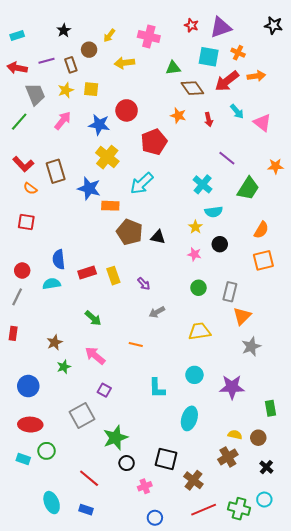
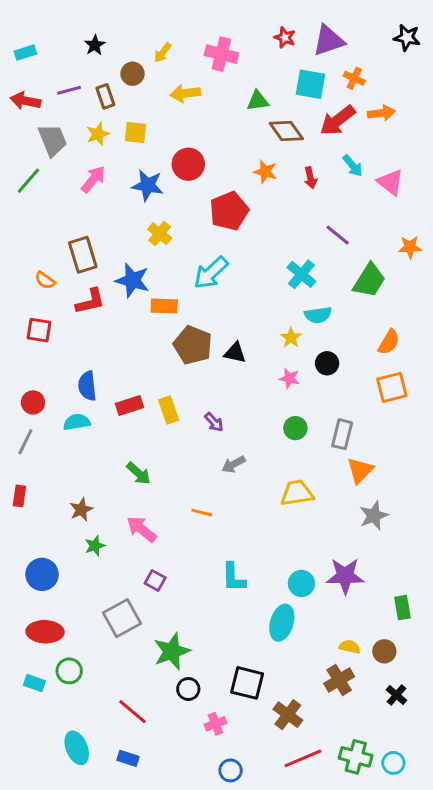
yellow cross: (107, 157) -> (160, 234), size x0.7
red L-shape: (23, 164) -> (90, 301), moved, turned -60
cyan circle: (194, 375) -> (301, 583), moved
cyan circle: (264, 500) -> (393, 763), moved

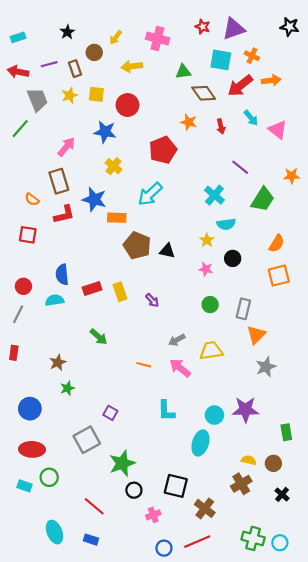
red circle: (188, 164) -> (127, 105), moved
pink arrow: (93, 179) -> (66, 147), moved
gray arrow: (234, 464) -> (177, 340), moved
pink arrow: (142, 529) -> (180, 368), moved
red line: (303, 758) -> (197, 542), moved

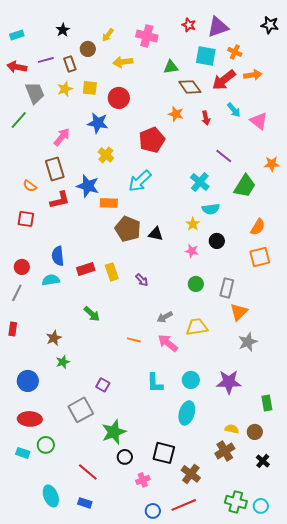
cyan circle: (214, 415) -> (191, 380), moved

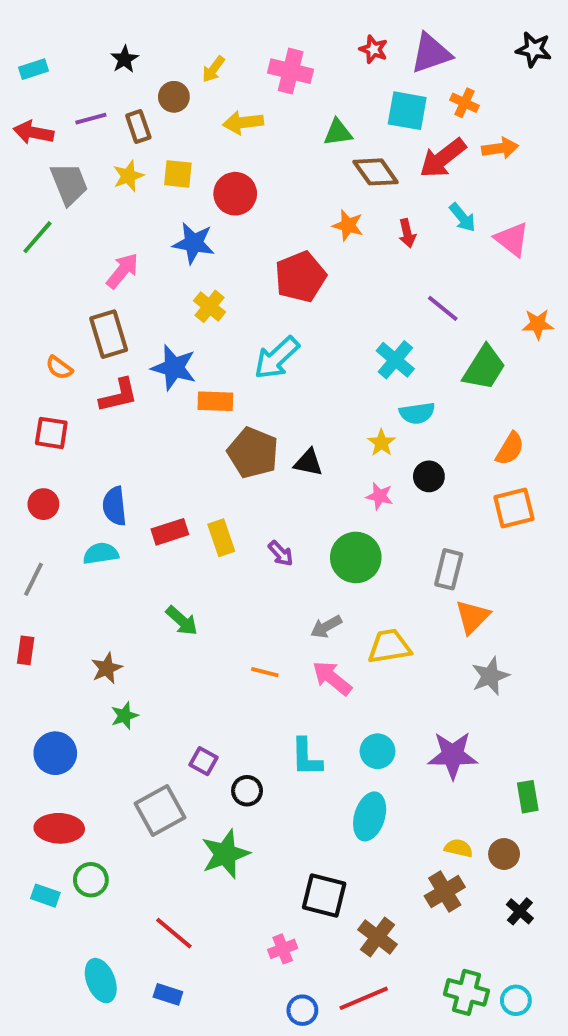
red circle: (22, 267) -> (43, 504), moved
green circle: (196, 284) -> (356, 557), moved, size x1.6
black circle: (125, 457) -> (247, 791), moved

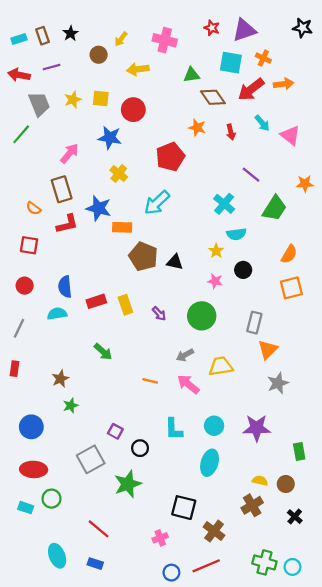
brown rectangle: (138, 126) -> (43, 36), moved

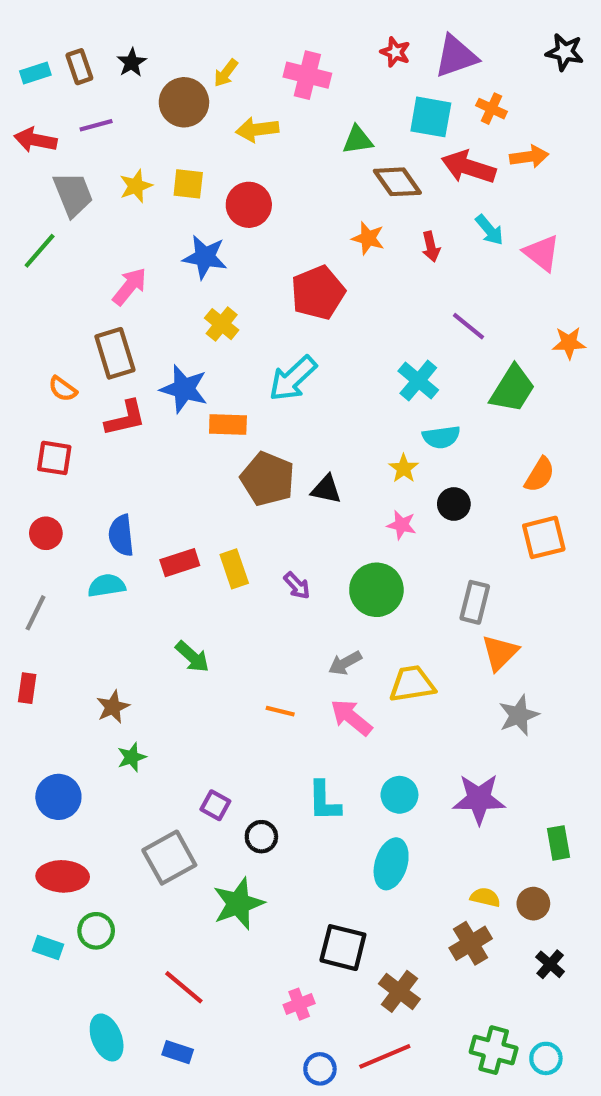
brown circle: (99, 55) -> (184, 102), size x1.5
red arrow: (251, 89) -> (469, 167), turned 56

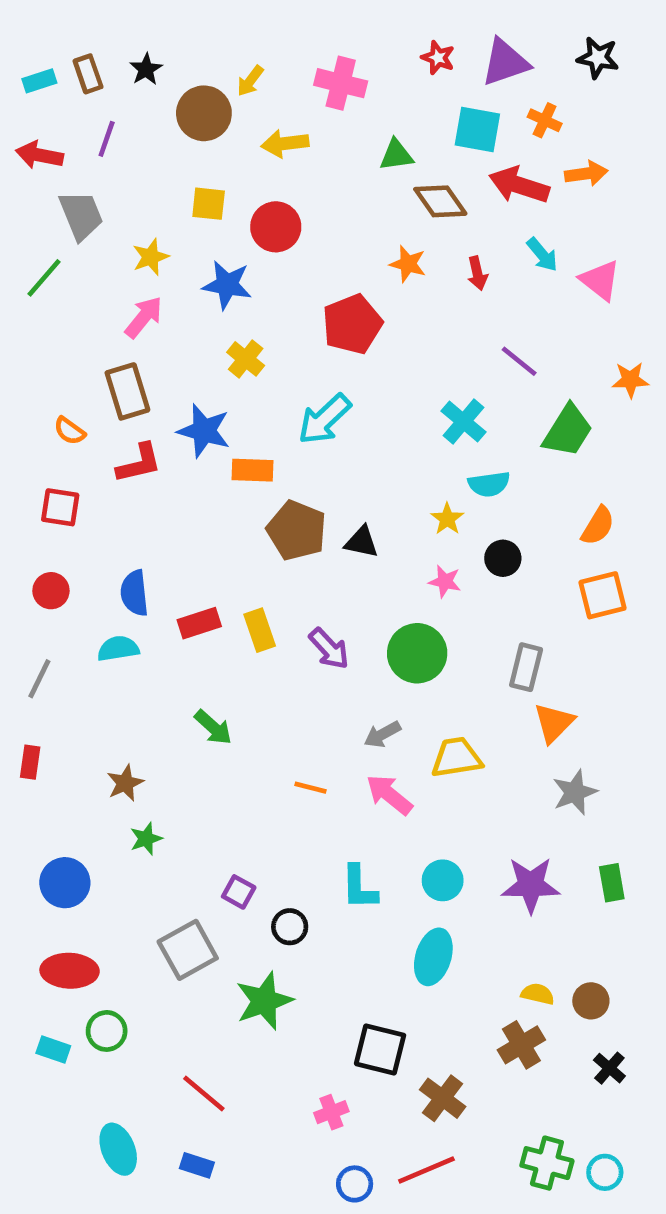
black star: (565, 52) -> (598, 58), moved
purple line: (96, 125) -> (107, 139), turned -56
yellow star: (136, 186) -> (151, 257), moved
purple arrow: (297, 586) -> (329, 649), size x1.4
green rectangle: (558, 843) -> (612, 883), moved

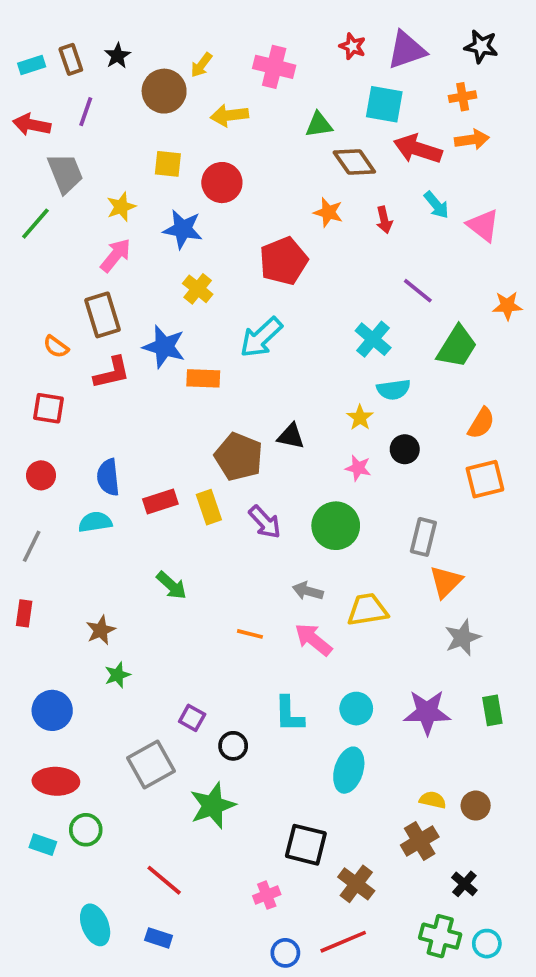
orange cross: (545, 120) -> (463, 97), moved, turned -35
brown pentagon: (297, 530) -> (239, 457), moved
gray arrow: (382, 734) -> (308, 591), turned 44
black cross: (609, 1068) -> (464, 884), moved

